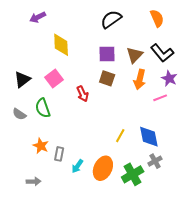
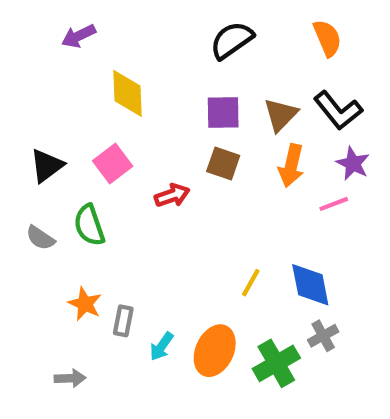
red arrow: (83, 94) -> (172, 195), turned -84

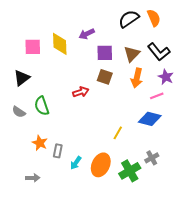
purple arrow: (79, 36) -> (87, 34), moved
black semicircle: (232, 40) -> (129, 19), moved
pink square: (113, 164) -> (33, 47), moved, turned 36
blue diamond: (310, 285) -> (150, 119), moved, turned -65

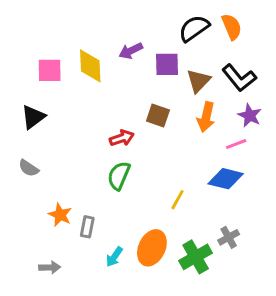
purple square: (105, 53) -> (167, 64), moved
green semicircle: (42, 106) -> (119, 176), moved, turned 42
cyan arrow: (76, 163) -> (114, 257), moved

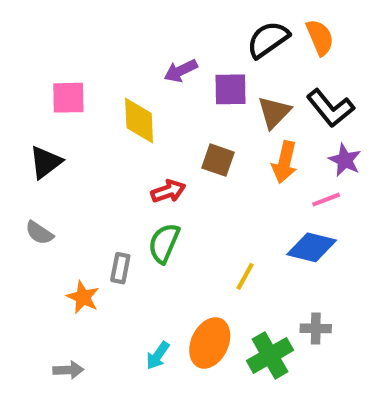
yellow diamond: (90, 66) -> (139, 121), moved
gray rectangle: (87, 227) -> (120, 268), moved
gray cross: (229, 237) -> (316, 328), turned 30

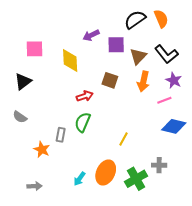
blue diamond: (312, 247) -> (174, 126), moved

